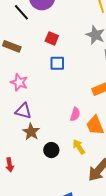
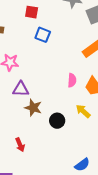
blue square: (57, 63) -> (43, 35), turned 35

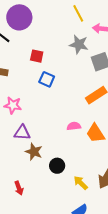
pink semicircle: (72, 80) -> (74, 126), turned -104
yellow arrow: (83, 111) -> (81, 183), moved

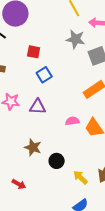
blue square: (47, 79) -> (44, 75), turned 35
purple triangle: (22, 133) -> (38, 107), moved
red arrow: (19, 188) -> (19, 184), turned -40

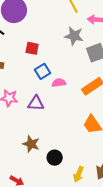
pink semicircle: (72, 121) -> (59, 83), moved
yellow arrow: (80, 177) -> (78, 174), turned -112

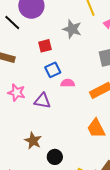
gray star: (74, 36) -> (72, 29), moved
red square: (32, 48) -> (45, 46), turned -32

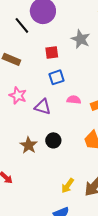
pink semicircle: (68, 83) -> (74, 100), moved
black circle: (55, 157) -> (53, 140), moved

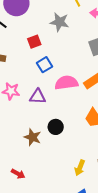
pink semicircle: (74, 100) -> (66, 83), size x1.6

